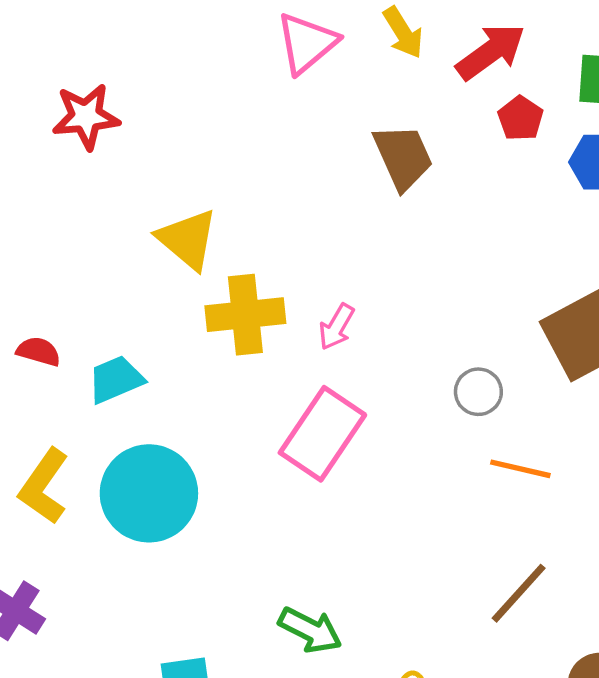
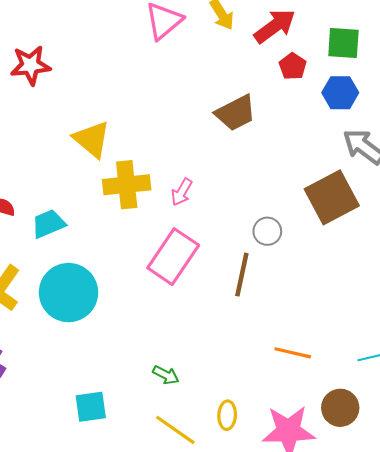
brown trapezoid: (403, 157) -> (236, 113), moved, turned 87
orange line: (520, 469) -> (293, 353), moved
brown line: (519, 593) -> (242, 275), moved, turned -30
green arrow: (310, 630) -> (166, 375), size x0.7

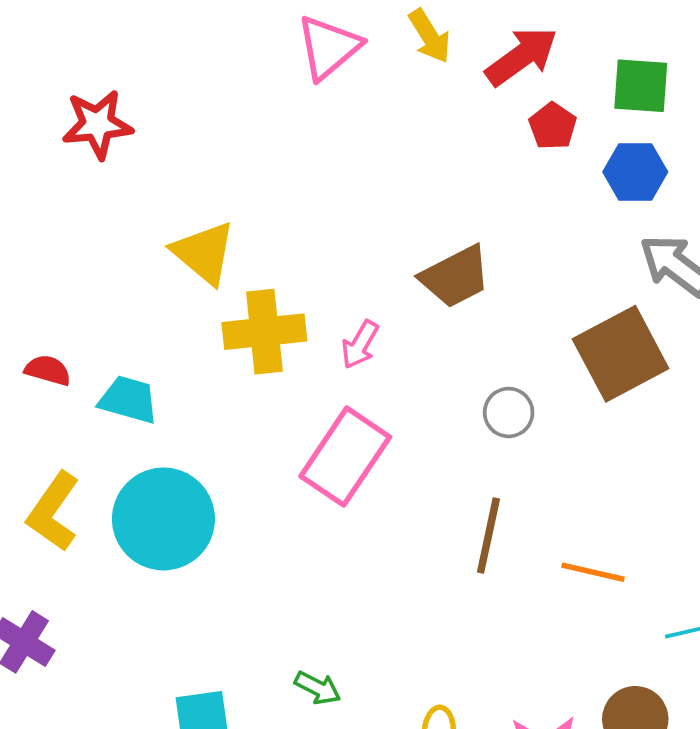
brown trapezoid: (236, 113) -> (455, 277), moved
cyan trapezoid: (48, 224) -> (129, 400), turned 39
brown line: (242, 275) -> (488, 535), moved
orange line: (293, 353) -> (593, 572), moved
green arrow: (166, 375) -> (318, 688), moved

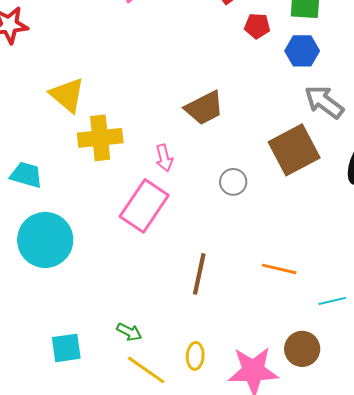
red pentagon: (553, 126) -> (257, 26), turned -30
pink arrow: (360, 345) -> (164, 158), moved, turned -44
brown line: (488, 535) -> (199, 274), moved

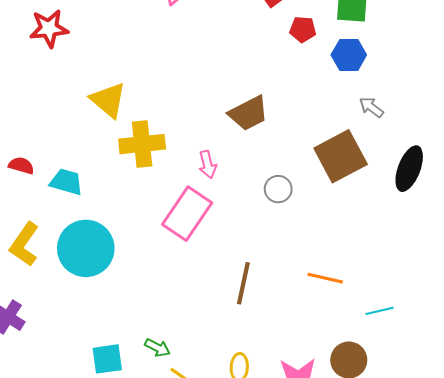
gray arrow: (324, 102) -> (371, 107), size x0.6
green arrow: (129, 332) -> (157, 348), moved

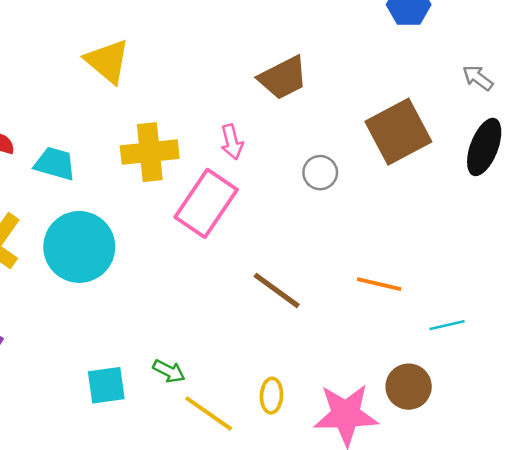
gray arrow: (371, 107) -> (478, 78), moved
yellow cross: (142, 144) -> (150, 152), moved
brown line: (243, 283) -> (277, 290), turned -66

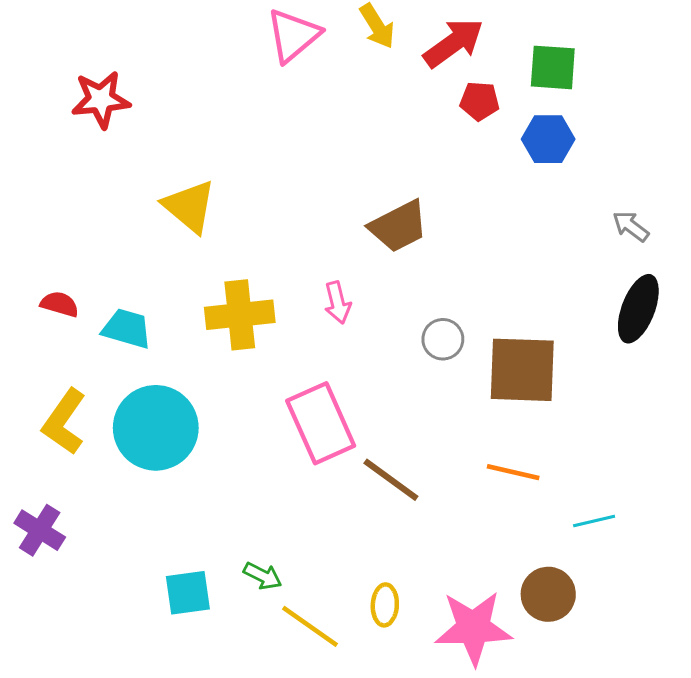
brown square: (398, 132) -> (522, 370), moved, turned 30
pink rectangle: (206, 203) -> (321, 423), moved, turned -58

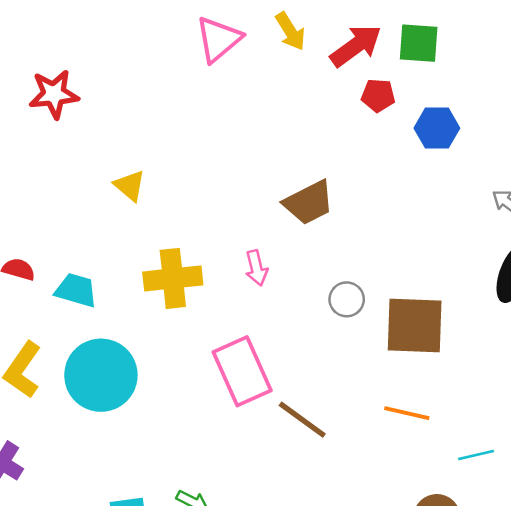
green square: (553, 67) -> (419, 43), moved
yellow triangle: (189, 206) -> (130, 186), size x0.7

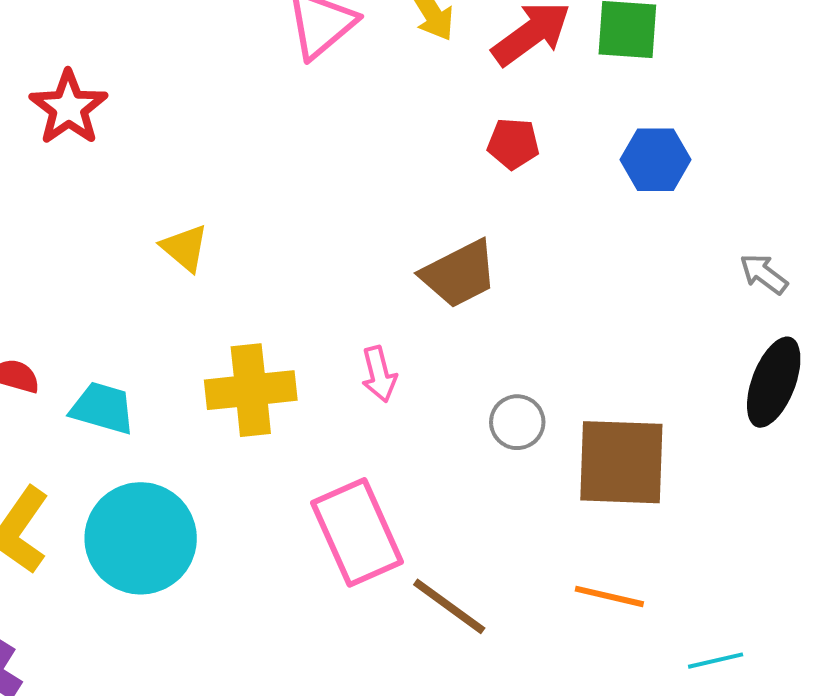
red star: (54, 94) -> (69, 108), turned -30
red pentagon: (378, 95) -> (513, 144), moved

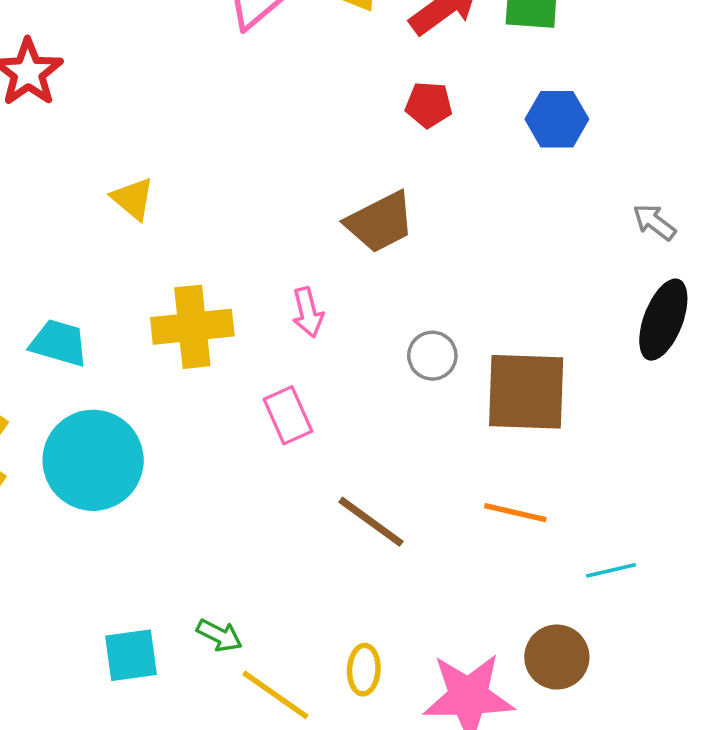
pink rectangle: (357, 532) -> (288, 415), moved, size x0.6

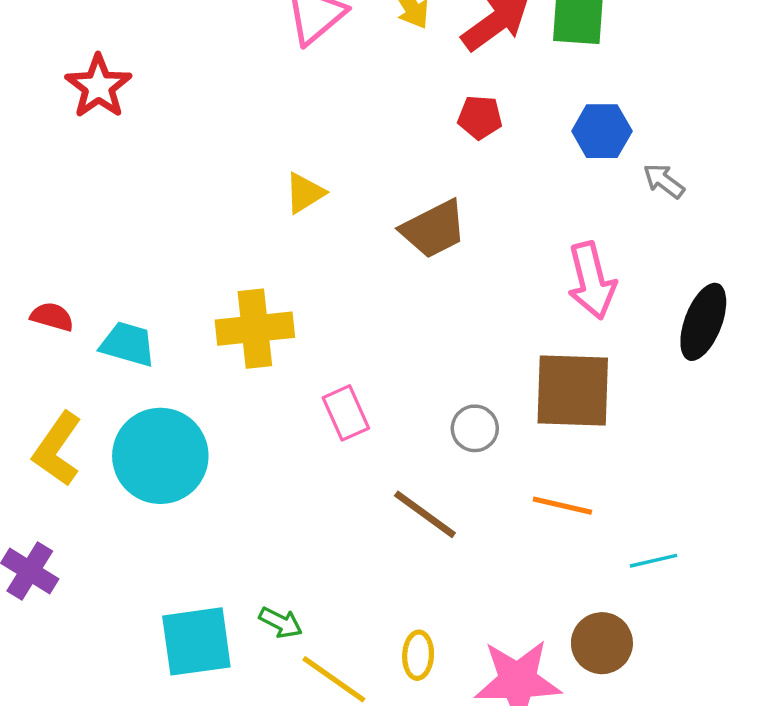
yellow triangle: (133, 199) -> (305, 193), moved, turned 48
gray arrow: (654, 222) -> (664, 181), moved
pink arrow: (308, 312) -> (592, 281), moved, size x1.6
gray circle: (432, 356) -> (475, 428), moved
cyan square: (131, 655) -> (196, 641), size x1.4

